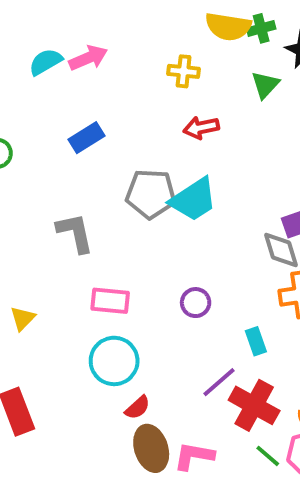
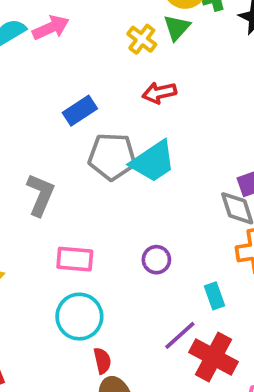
yellow cross: (184, 71) -> (142, 39), turned 32
green triangle: (265, 85) -> (177, 28), moved
blue rectangle: (86, 138) -> (80, 111), moved
gray L-shape: (75, 233) -> (40, 195), turned 36
red semicircle: (137, 408) -> (102, 361), turned -60

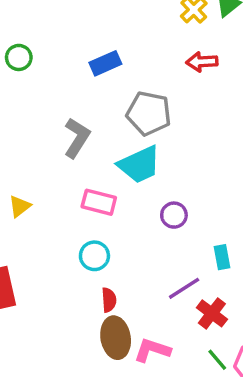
blue rectangle: (80, 111) -> (105, 63), moved
cyan trapezoid: (153, 161) -> (139, 165), moved
cyan circle: (79, 317) -> (94, 256), size x0.7
red cross: (214, 357) -> (212, 313), size x0.7

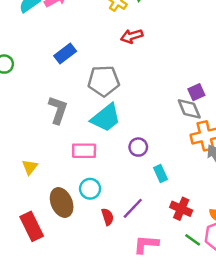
cyan rectangle: (222, 257) -> (161, 173), moved
purple line: (184, 288) -> (133, 208), moved
brown ellipse: (116, 338) -> (62, 203), moved

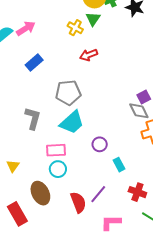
blue rectangle: (65, 53) -> (34, 62), moved
cyan circle: (90, 189) -> (58, 169), moved
red semicircle: (108, 217) -> (78, 202), size x1.5

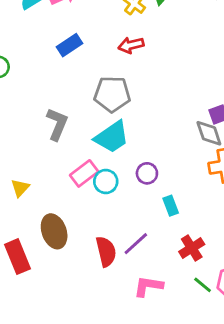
red arrow: (89, 55) -> (131, 45), moved
pink rectangle: (56, 150) -> (84, 173), turned -42
cyan circle: (58, 169) -> (106, 181), moved
red cross: (137, 192) -> (192, 248), turned 30

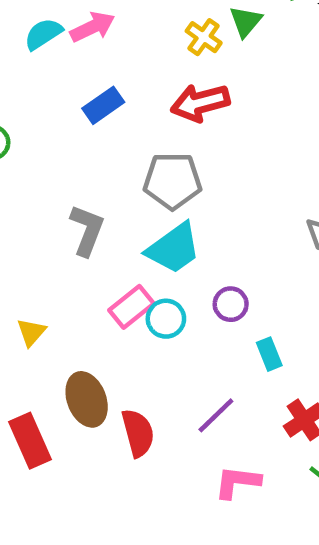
red arrow: (131, 45) -> (200, 103), size x1.4
red semicircle: (106, 252) -> (138, 433), moved

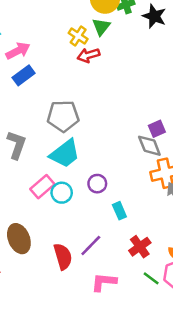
pink arrow: (93, 27) -> (18, 51), moved
red arrow: (200, 103) -> (88, 55), moved, size x0.7
red semicircle: (138, 433) -> (63, 256), moved

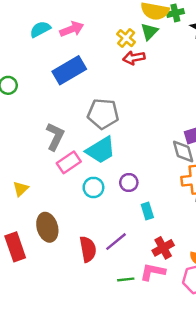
pink arrow: (18, 51) -> (72, 29), moved
blue rectangle: (24, 75) -> (69, 70), size x1.5
pink rectangle: (42, 187) -> (69, 162), moved
green line: (151, 278) -> (126, 279), moved, turned -49
pink L-shape: (104, 282) -> (153, 272), moved

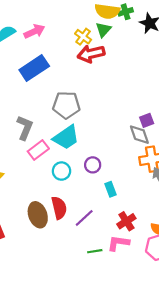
red arrow: (134, 58) -> (91, 54), size x1.4
brown ellipse: (47, 227) -> (38, 215), moved
red semicircle: (88, 249) -> (59, 208), moved

